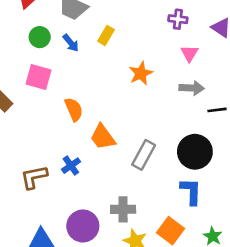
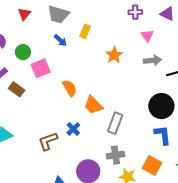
green circle: (40, 37) -> (23, 52), moved
pink square: (38, 77) -> (41, 68), turned -30
gray rectangle: (144, 155) -> (115, 123), moved

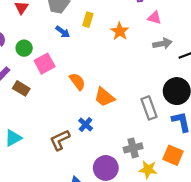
pink triangle: (147, 36) -> (154, 18), turned -32
orange star: (114, 55) -> (120, 31), moved
gray rectangle: (115, 123) -> (149, 108), moved, turned -35

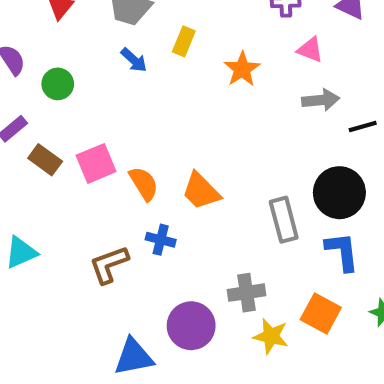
pink square: (45, 64) -> (96, 163), moved
orange semicircle: (77, 81) -> (144, 184), moved
blue cross: (86, 125) -> (161, 240), turned -32

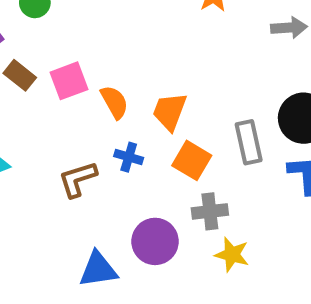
orange trapezoid: (201, 191) -> (170, 111), turned 63
orange square: (321, 314) -> (192, 160), moved

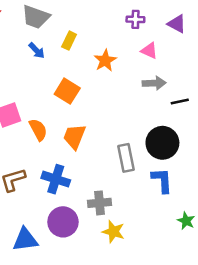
blue cross: (129, 157) -> (56, 179), moved, size x1.5
orange square: (192, 160) -> (67, 91), moved

